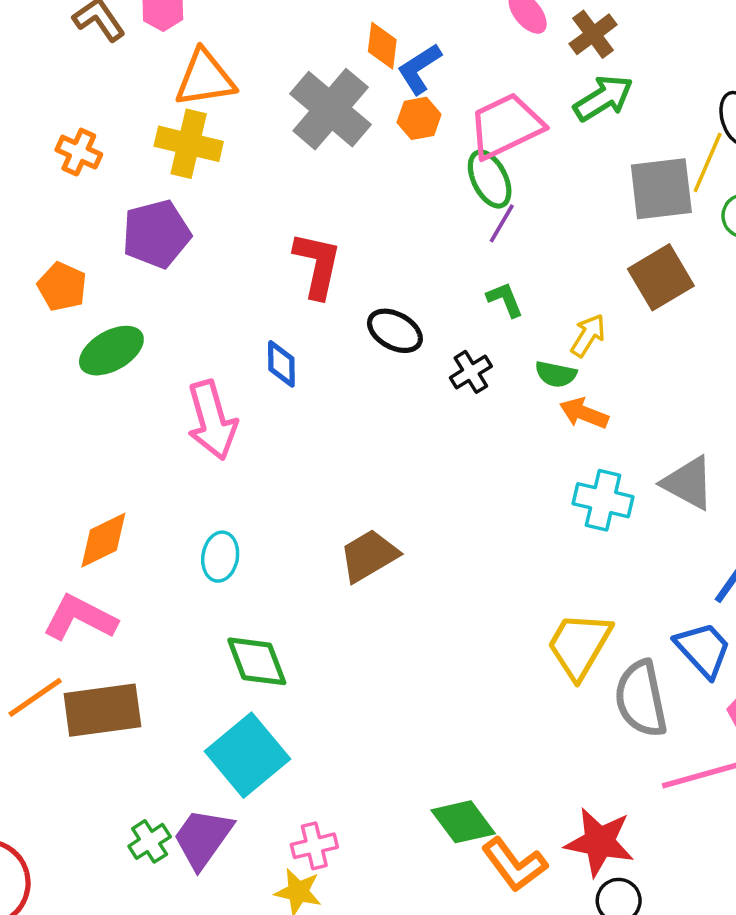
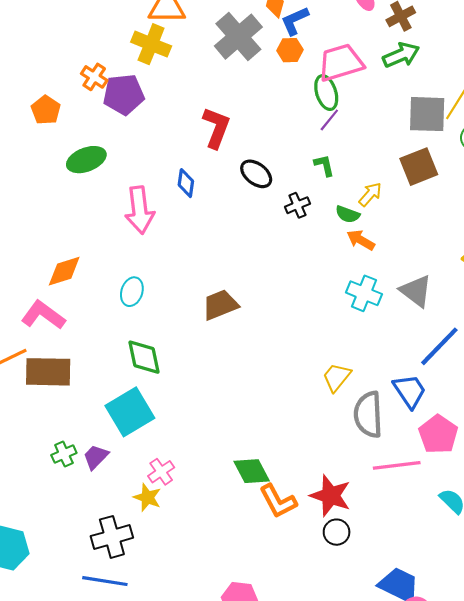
orange cross: (79, 152) -> (94, 77), moved
orange pentagon: (62, 287) -> (46, 110), moved
yellow trapezoid: (579, 645) -> (337, 377), size x0.7
purple trapezoid: (203, 838) -> (96, 457), size x0.7
pink cross: (314, 846) -> (161, 472), turned -30

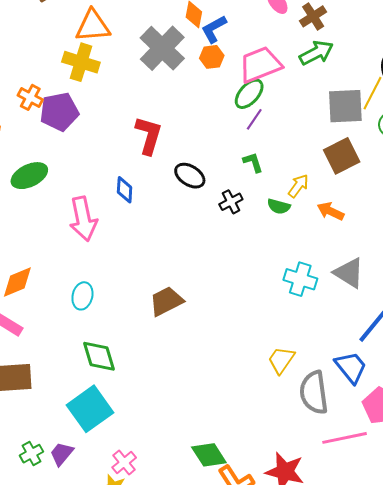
green ellipse: (326, 93) -> (249, 94), turned 64
orange arrow: (361, 240) -> (331, 211), moved

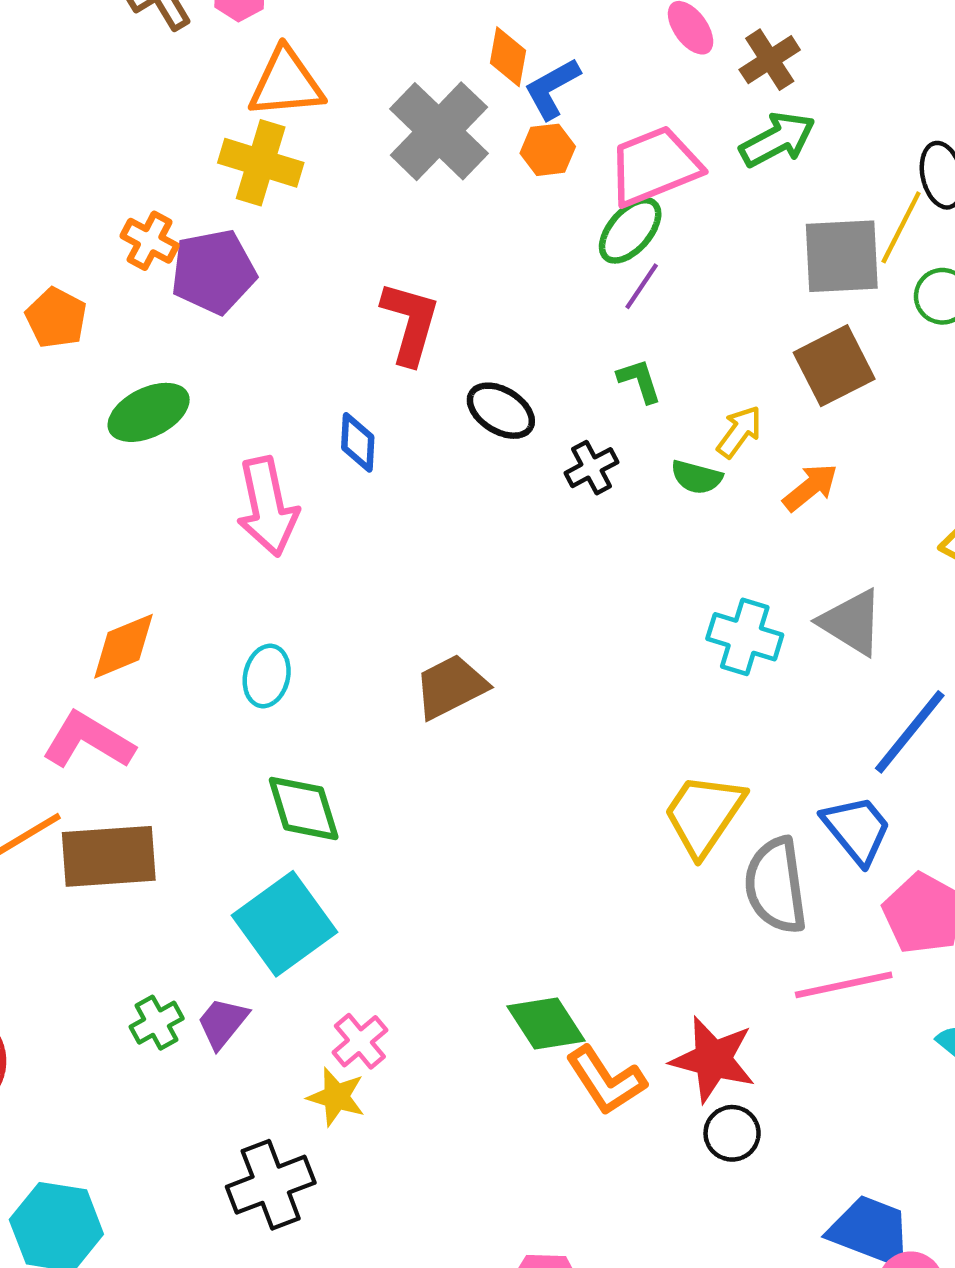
orange arrow: (331, 211) -> (810, 487), turned 116
yellow trapezoid: (281, 360) -> (704, 814), size x1.4

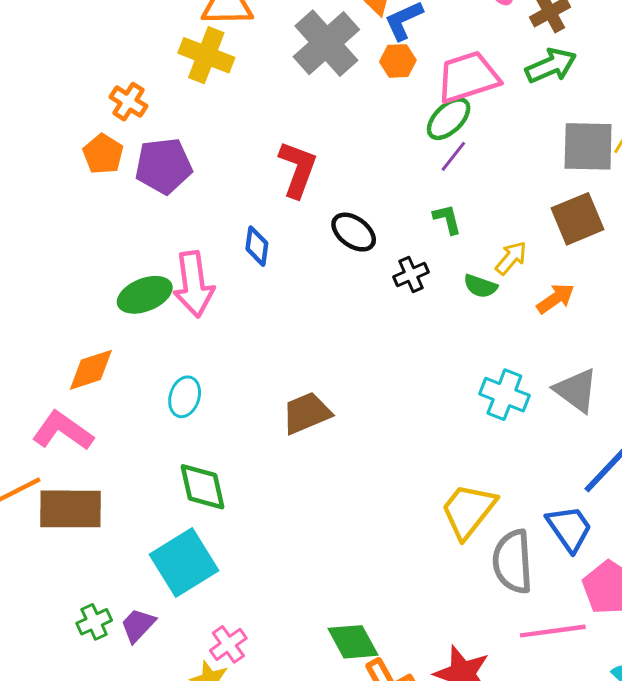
purple pentagon: (213, 272) -> (164, 166), moved
orange pentagon: (56, 318) -> (103, 154), moved
green ellipse: (149, 412) -> (145, 295), moved

